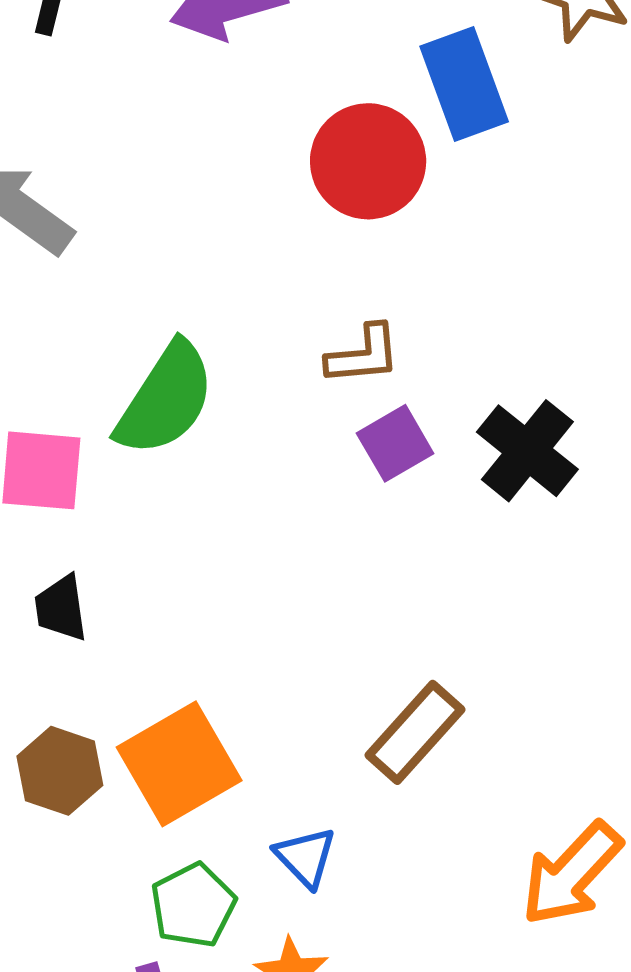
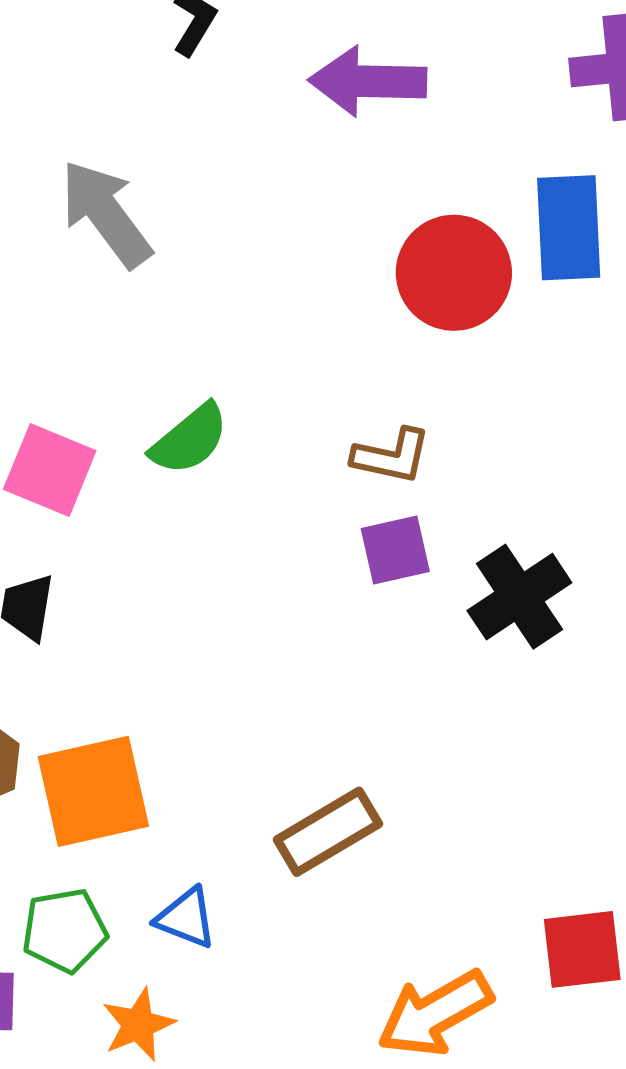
green semicircle: (166, 399) -> (190, 439), size x0.7
blue triangle: (305, 857) -> (186, 918), turned -42

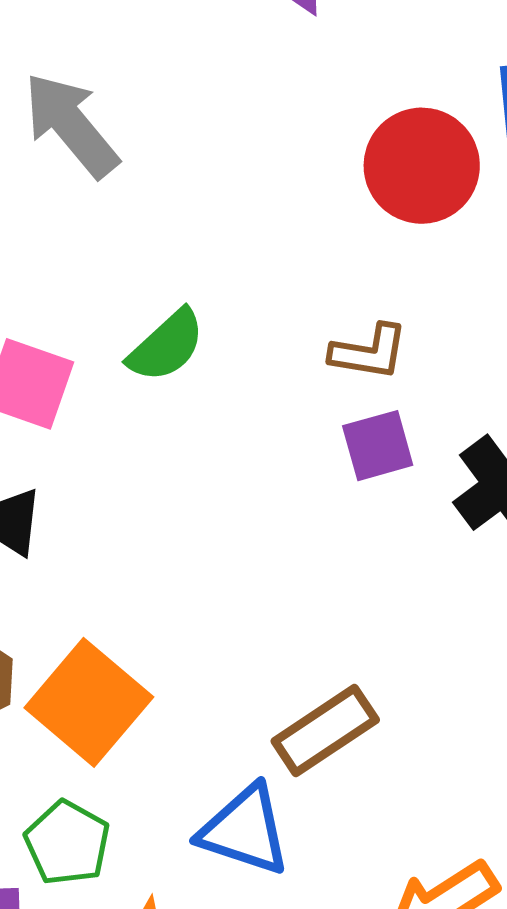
orange square: (93, 791) -> (89, 702), turned -34
blue triangle: (186, 918) -> (245, 830), moved, size x1.5
green pentagon: (64, 930) -> (67, 843), turned -30

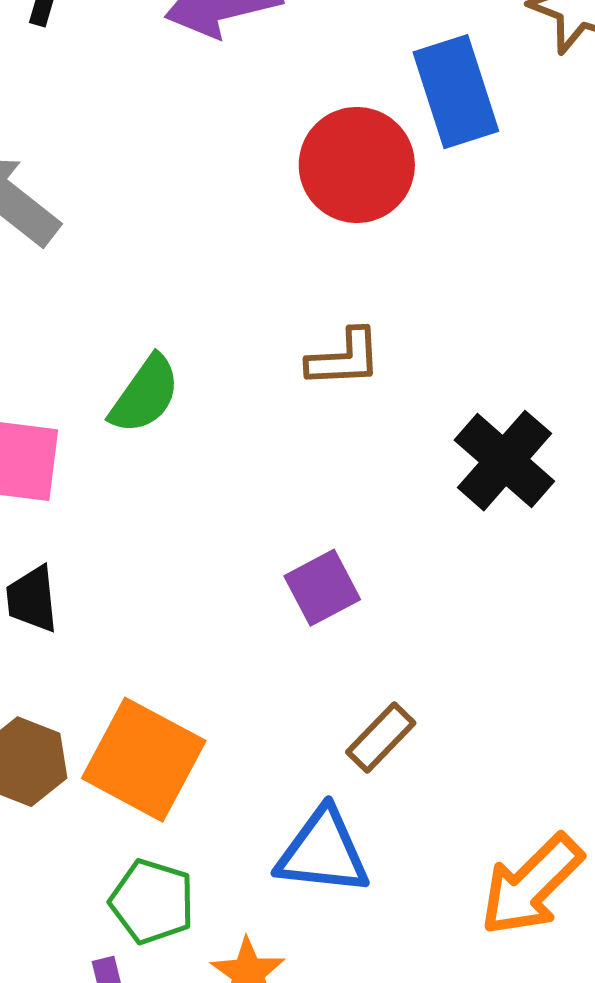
purple square: (378, 446) -> (322, 588), moved
brown rectangle: (325, 730) -> (381, 738), size x0.7

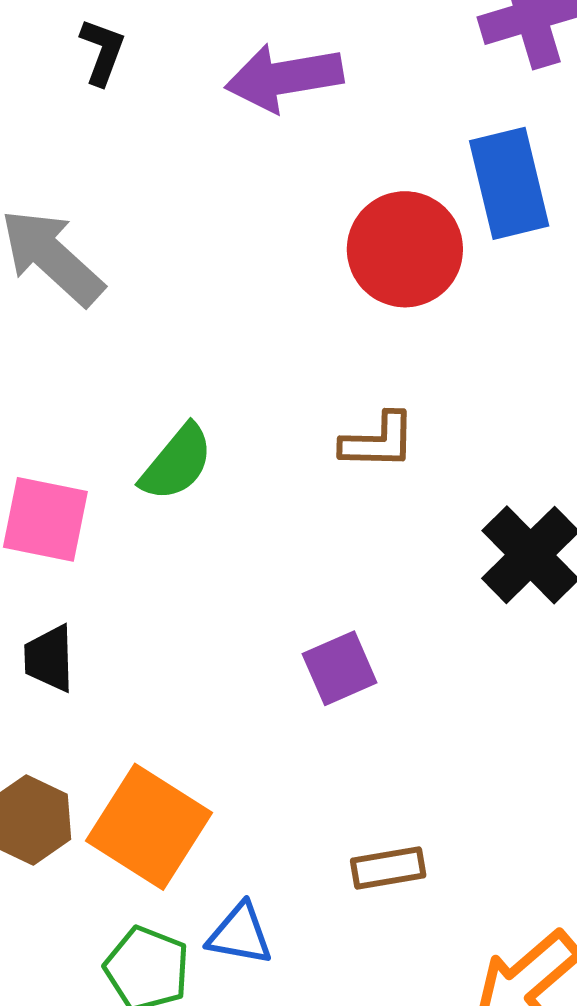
brown rectangle: (381, 738) -> (388, 868), moved, turned 32
blue triangle: (323, 852) -> (240, 934), moved, size x0.7

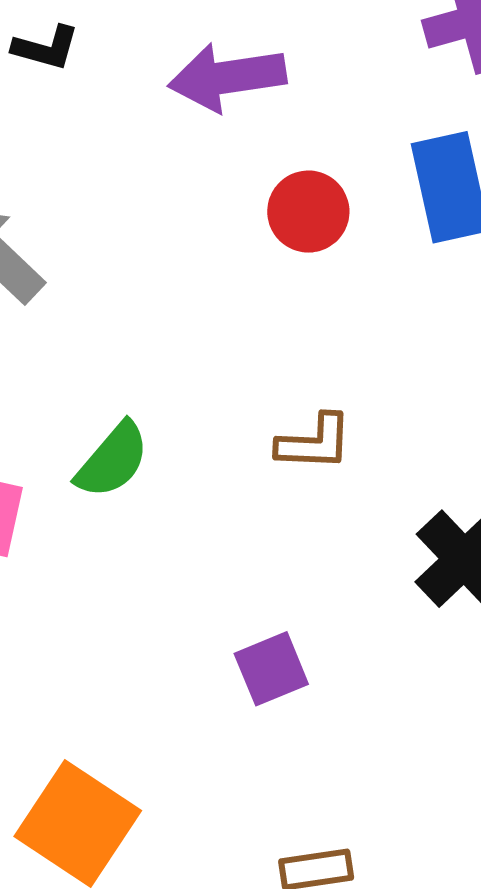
black L-shape: (102, 52) -> (46, 48), turned 84
red circle: (405, 249) -> (308, 212), moved, size x0.7

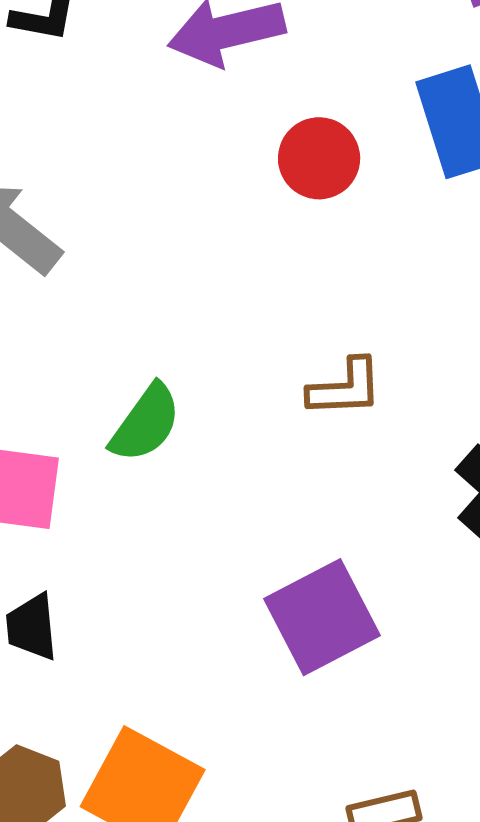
purple square: (271, 669) -> (322, 617), size x1.5

